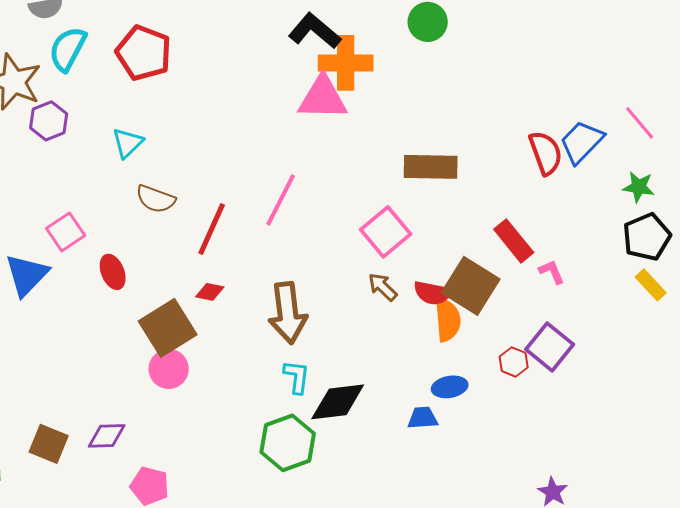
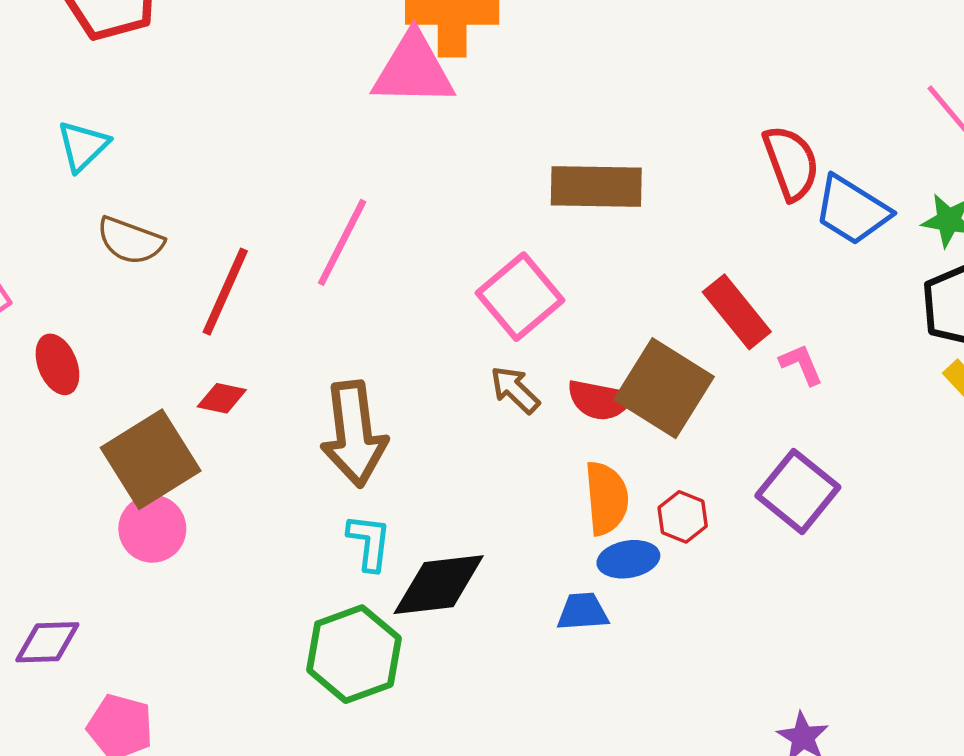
blue trapezoid: (582, 142) -> (852, 210), moved, turned -102
orange semicircle: (448, 320) -> (606, 498), moved
red hexagon: (514, 362) -> (683, 517), moved

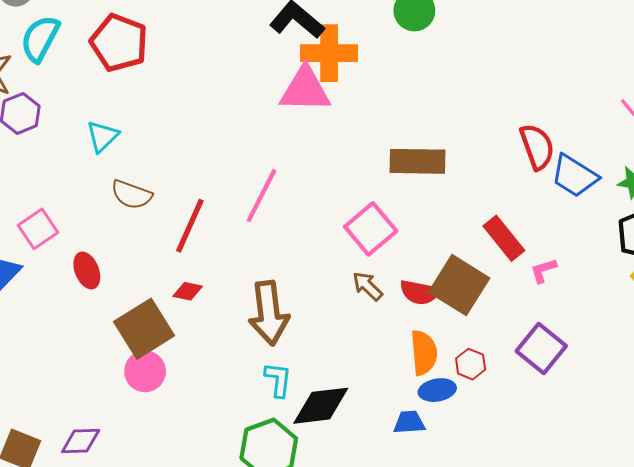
pink L-shape: (801, 364) -> (543, 270), turned -84

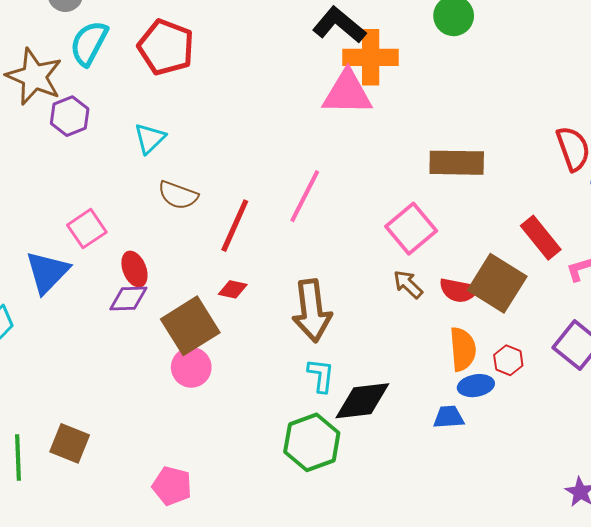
purple diamond: (81, 441) -> (128, 298), moved

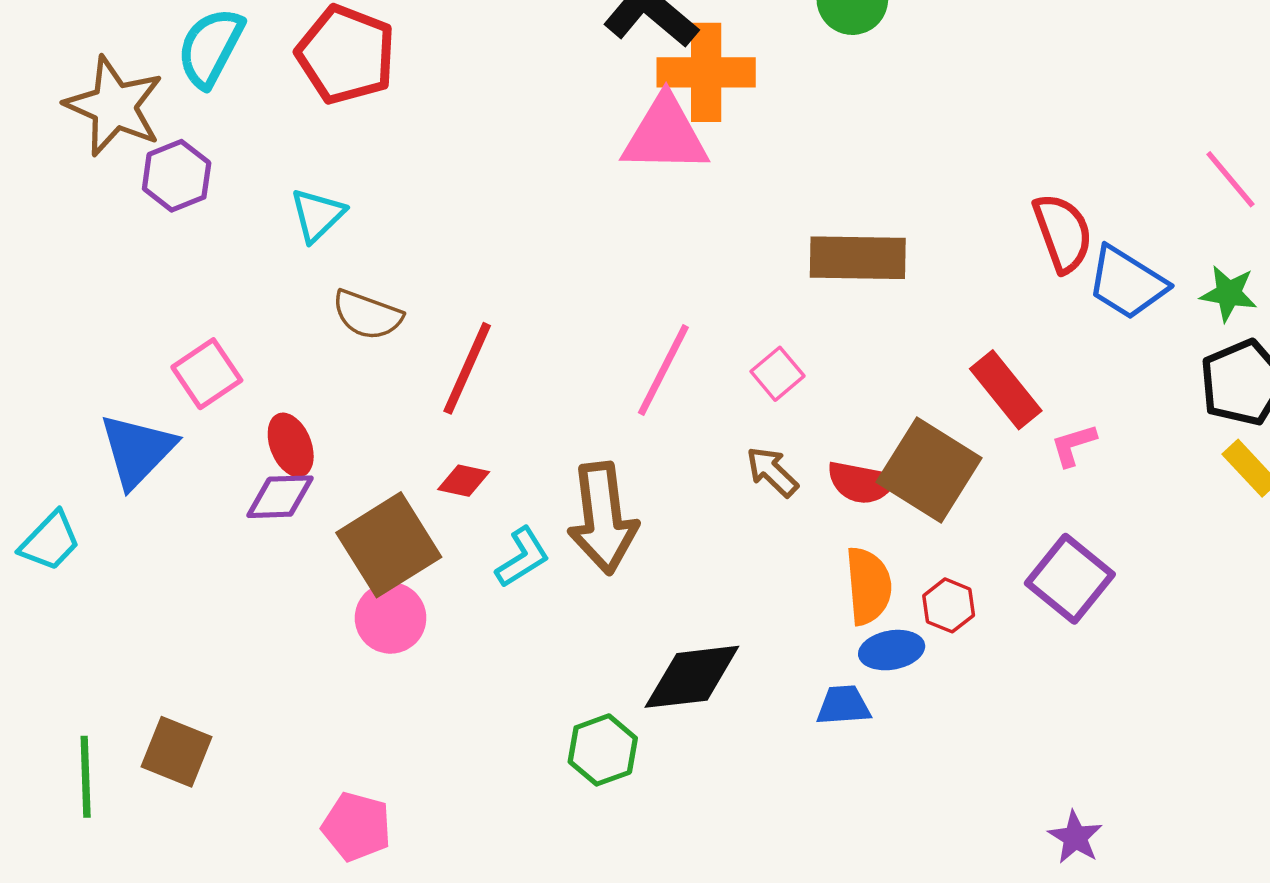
pink line: (305, 196) -> (663, 370), moved
pink square: (411, 229) -> (777, 374), size x0.6
cyan L-shape: (321, 375) -> (522, 557), moved, turned 51
green hexagon: (312, 442) -> (603, 750), size x0.7

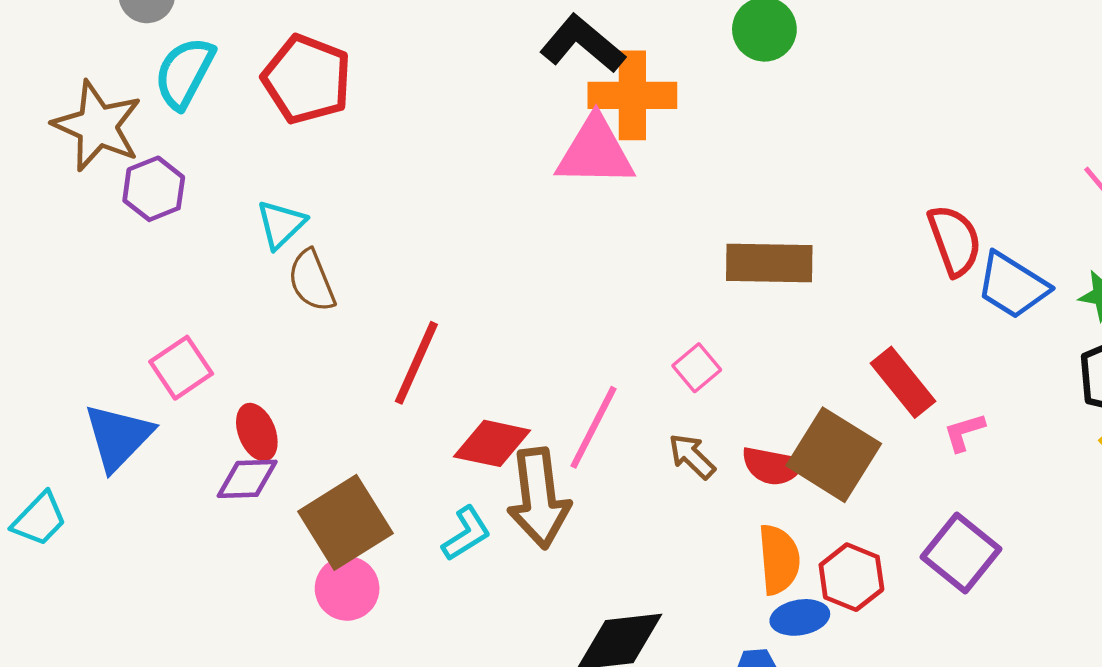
brown semicircle: (367, 315) -> (312, 281), moved, turned 48
pink line: (663, 370) -> (594, 427), moved
red diamond: (464, 481) -> (492, 443), moved, size x1.6
red hexagon: (949, 605) -> (851, 577), size x1.4

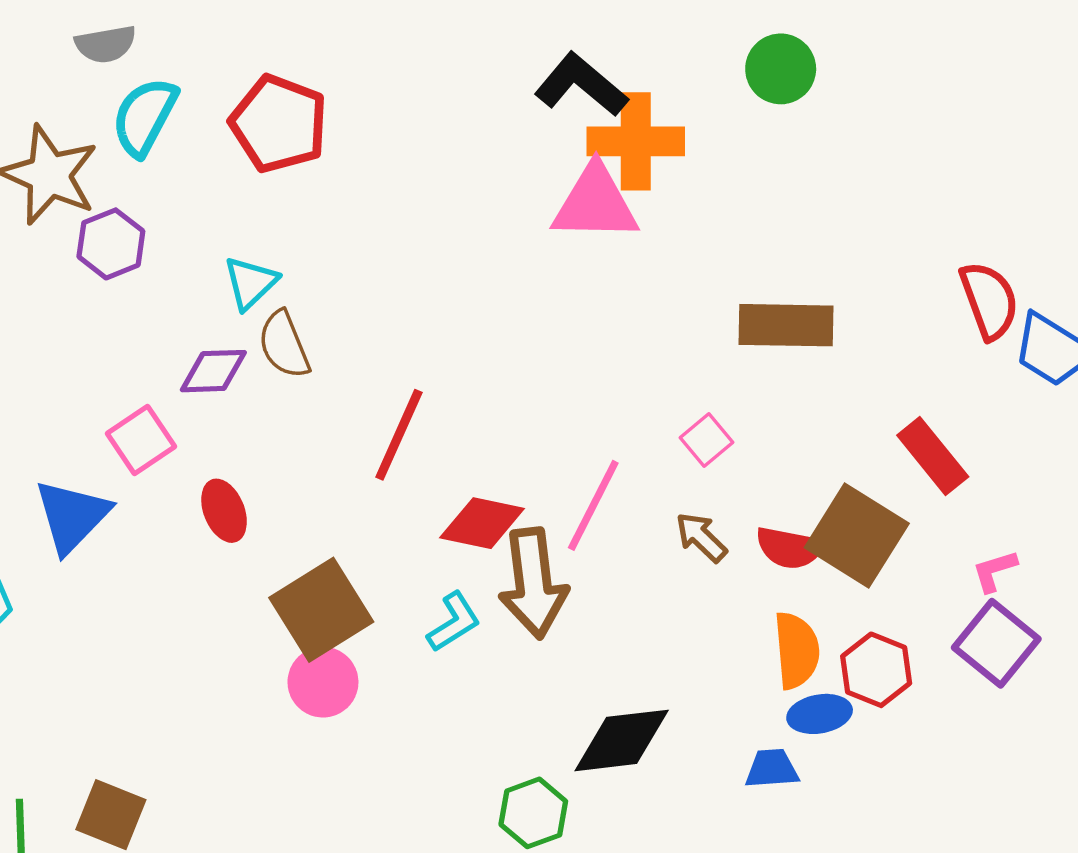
pink L-shape: (964, 432) -> (995, 571), moved
purple diamond: (247, 479) -> (213, 371), moved

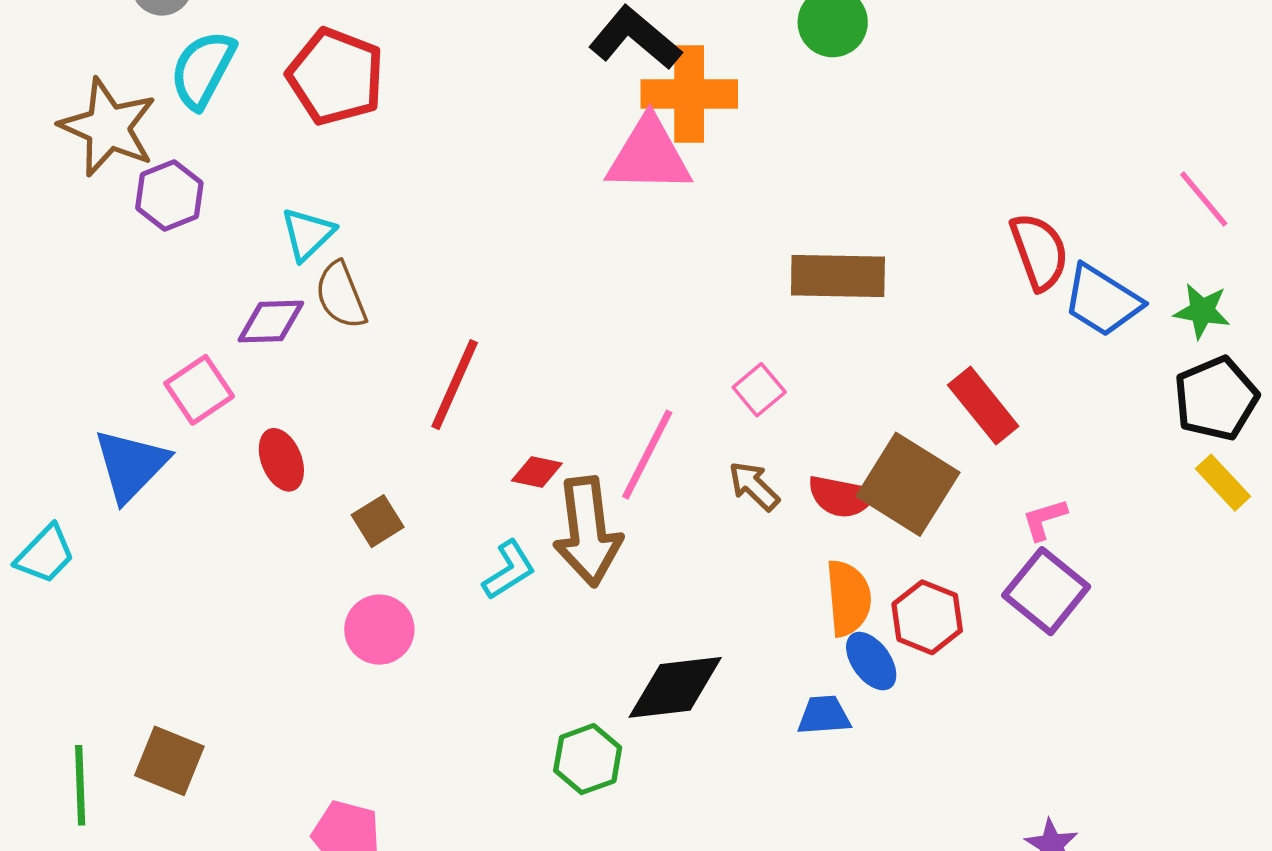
red diamond: (482, 523) -> (537, 472), size x0.6
brown square: (321, 610) -> (378, 521), moved, size x0.5
blue ellipse: (820, 714) -> (871, 661), turned 64

